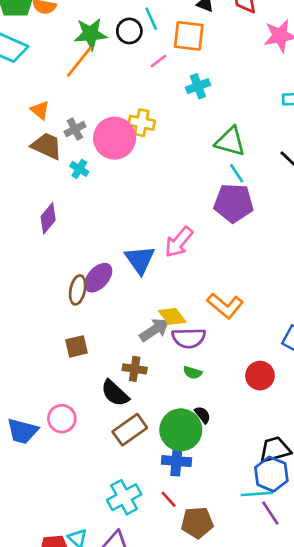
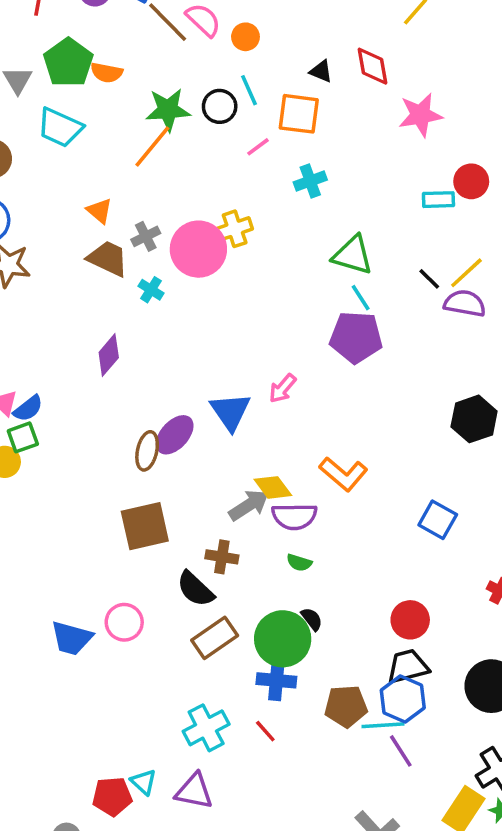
yellow cross: (142, 123) -> (235, 229), turned -30
pink arrow: (179, 242) -> (283, 388), size x0.7
brown square: (77, 346) -> (145, 526), size x1.6
red circle: (260, 376) -> (410, 620), moved
brown pentagon: (197, 523) -> (346, 706), moved

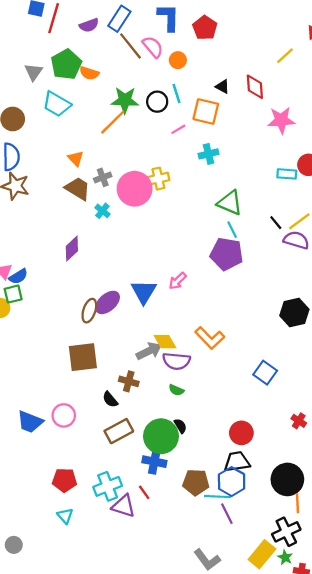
black semicircle: (195, 589) -> (110, 400), size x0.7
purple triangle: (194, 791) -> (124, 506), moved
red pentagon: (112, 796) -> (64, 480), moved

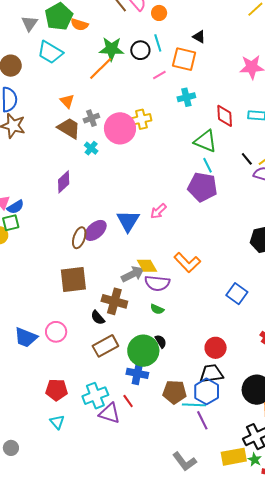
red diamond: (255, 87) -> (225, 116), moved
brown cross: (129, 381) -> (114, 301), size x1.4
yellow rectangle: (262, 554) -> (234, 457), turned 40

